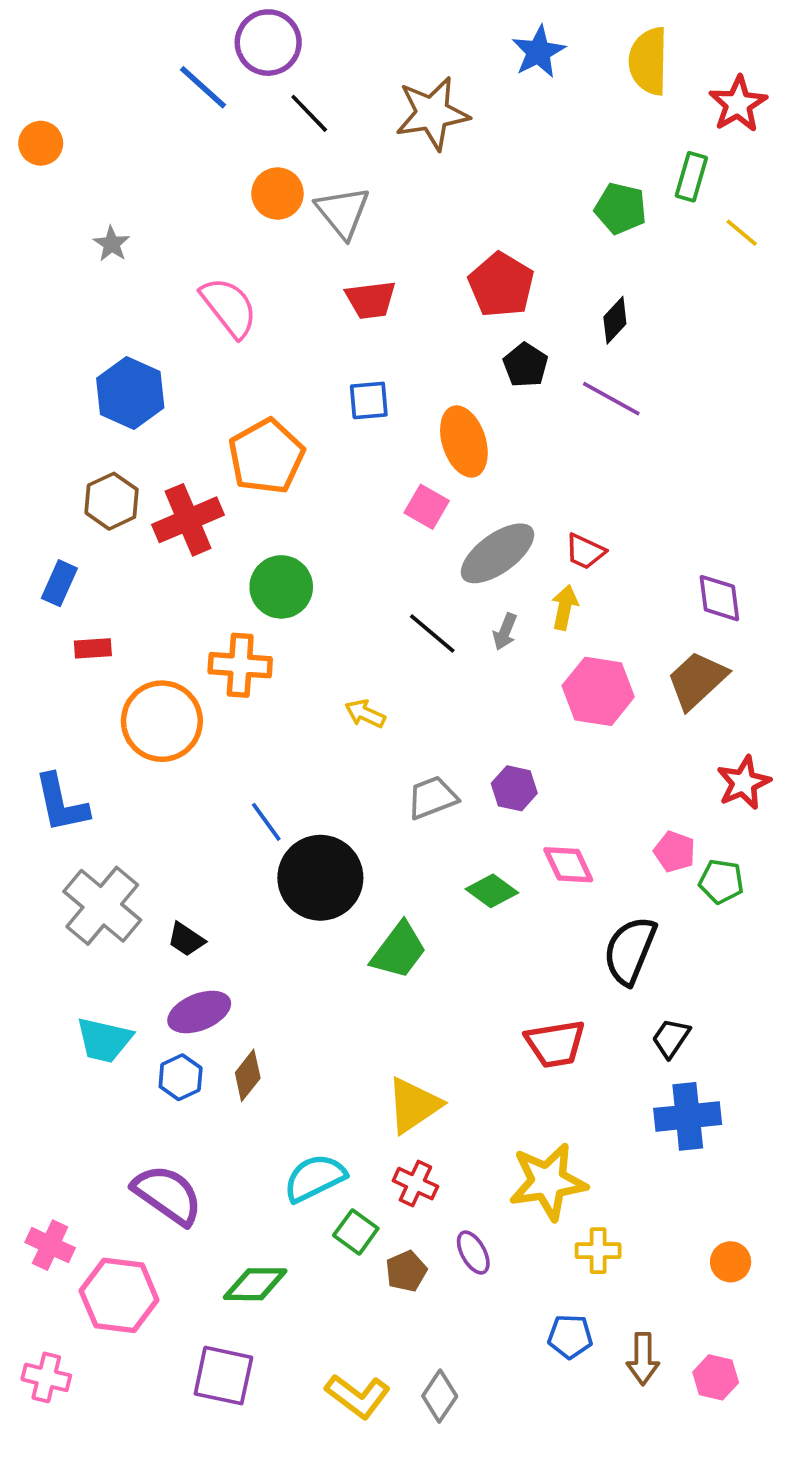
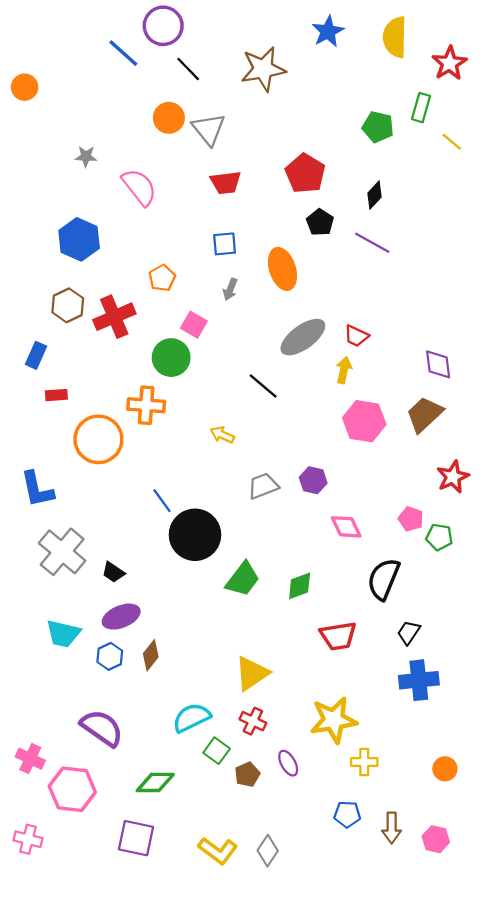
gray star: (112, 244) -> (86, 156), moved, turned -30
orange pentagon: (266, 456) -> (162, 278), size x0.6
pink square: (427, 507) -> (194, 325), moved
gray arrow: (505, 632) -> (230, 289), moved
green diamond: (492, 891) -> (300, 586), moved, turned -56

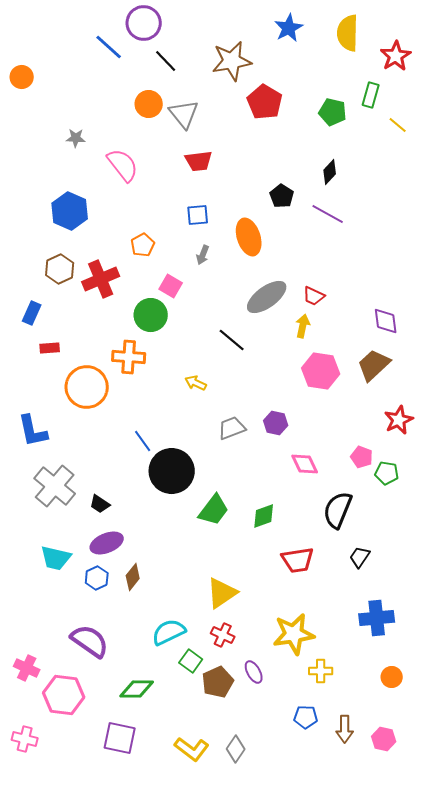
red pentagon: (305, 173) -> (265, 102), moved
blue cross: (419, 680) -> (377, 618), moved
brown pentagon: (247, 774) -> (218, 682), size x1.4

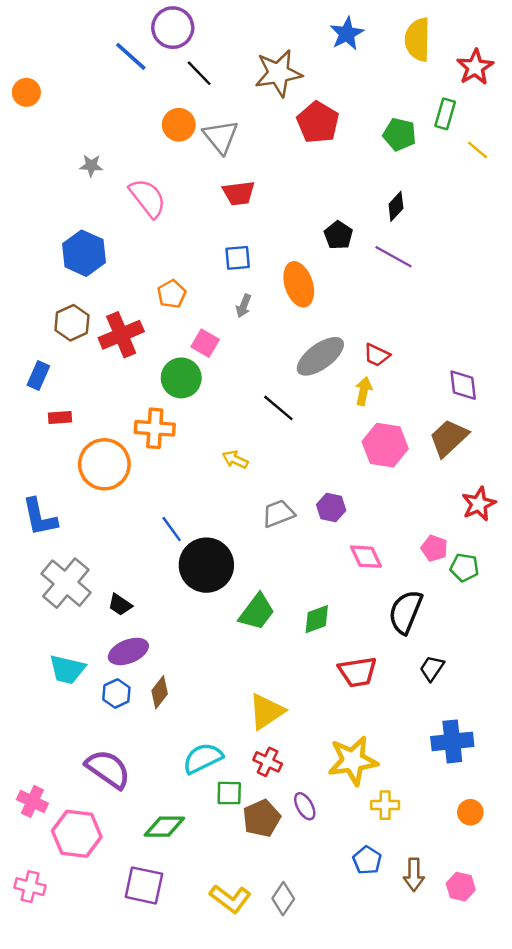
green square: (191, 661) -> (229, 793), turned -35
blue pentagon: (306, 717) -> (367, 860), turned 30

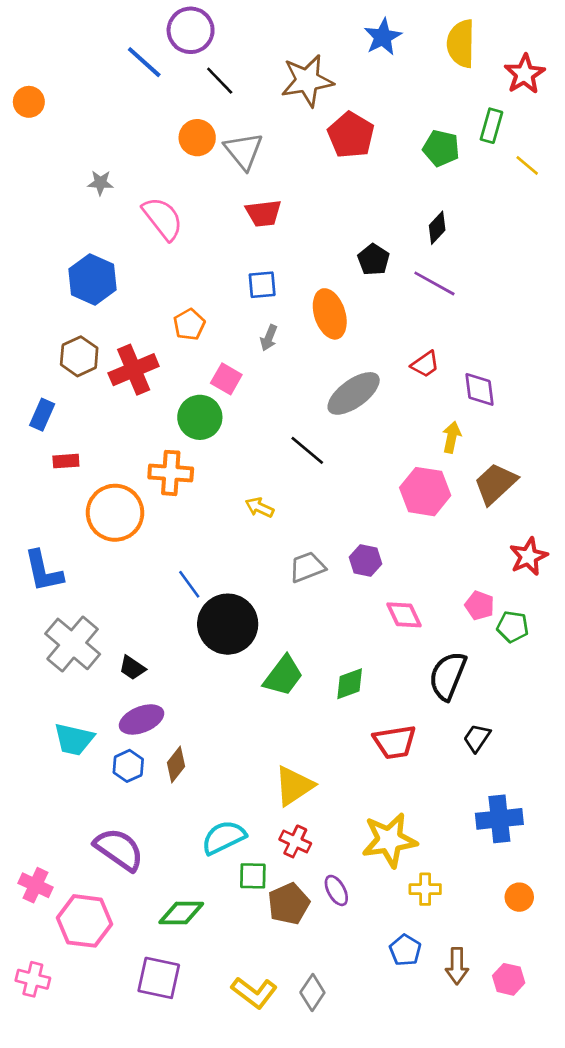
red trapezoid: (377, 355) -> (425, 364), moved, turned -60
purple diamond: (463, 385) -> (479, 389), moved
yellow arrow: (364, 391) -> (452, 437), moved

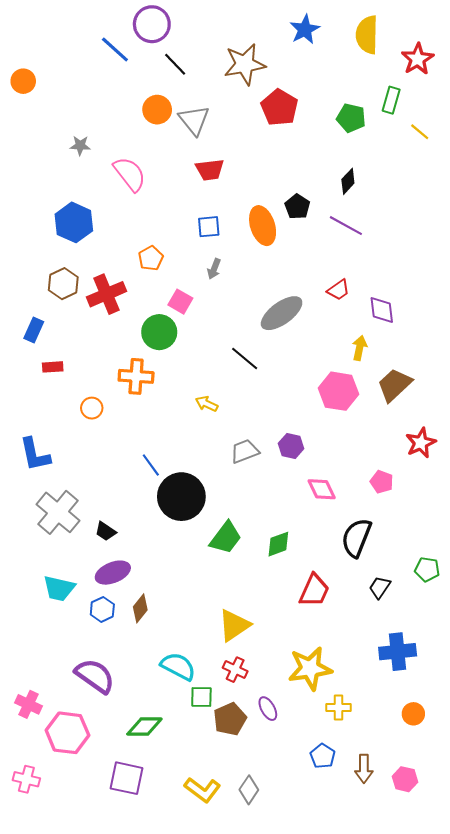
orange ellipse: (330, 314) -> (263, 226), moved
orange circle: (115, 513) -> (92, 408), size x0.5
green pentagon: (513, 627) -> (427, 569), moved
red trapezoid: (395, 742) -> (314, 590), turned -57
cyan semicircle: (224, 837) -> (178, 666), turned 54

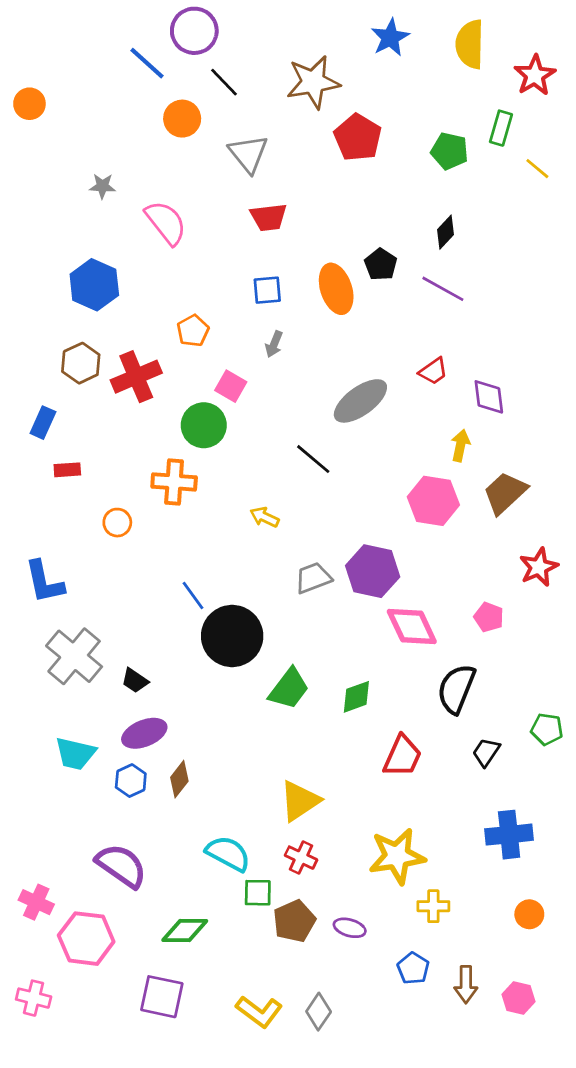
orange circle: (157, 110) -> (182, 119), moved
purple hexagon: (291, 446) -> (373, 571), size x1.6
pink diamond: (322, 489) -> (412, 627), size x1.4
purple ellipse: (268, 709) -> (350, 928), moved, turned -45

